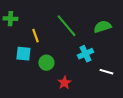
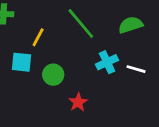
yellow line: (35, 36) -> (38, 37), turned 48
white line: (106, 72) -> (136, 69), moved

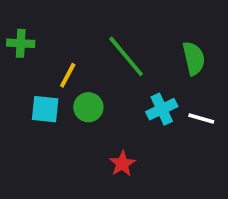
green semicircle: (131, 25) -> (194, 58), turned 95
green circle: (53, 75) -> (88, 107), moved

